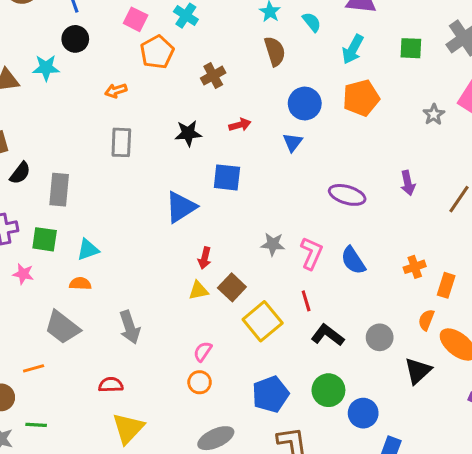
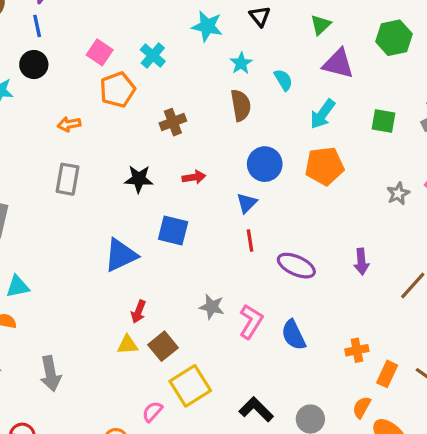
red line: (306, 301) -> (250, 240), moved
pink semicircle: (203, 351) -> (152, 412), moved

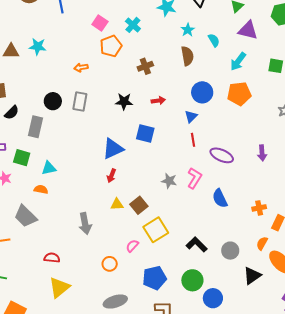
black circle: (34, 65) -> (53, 101), moved
red arrow: (138, 312) -> (111, 176), moved
pink L-shape: (251, 322) -> (195, 178), moved
gray arrow: (50, 374) -> (85, 224), moved

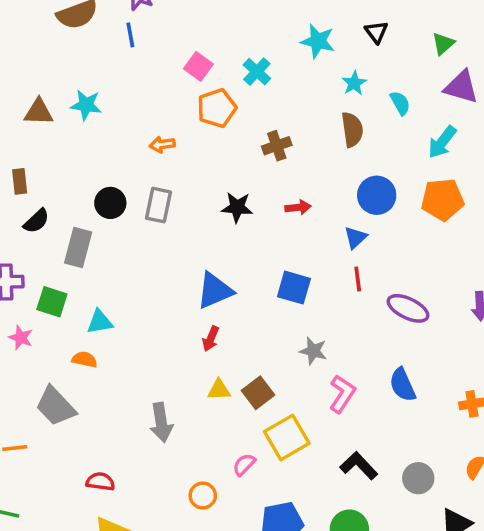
blue square: (145, 134) -> (294, 288), moved
pink L-shape: (195, 178) -> (342, 394), moved

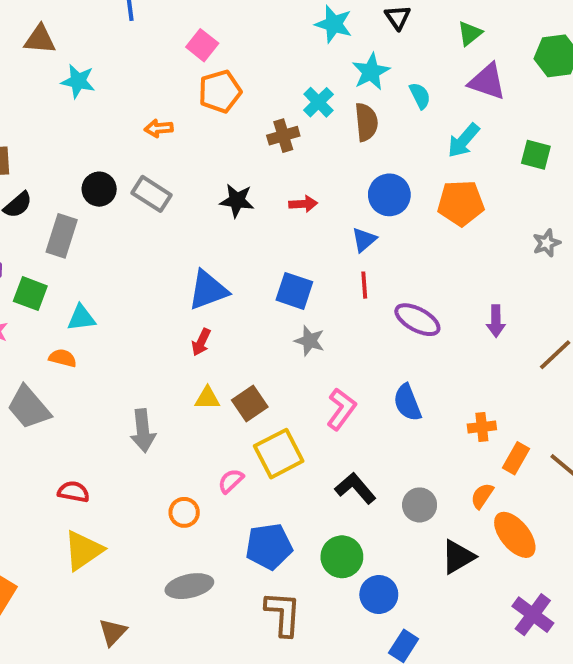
cyan cross: (257, 72) -> (318, 102), moved
cyan star: (354, 83) -> (371, 72), size x1.4
brown triangle: (39, 112) -> (40, 39), moved
gray rectangle: (158, 205) -> (151, 194), turned -72
gray star: (313, 351) -> (310, 341), moved

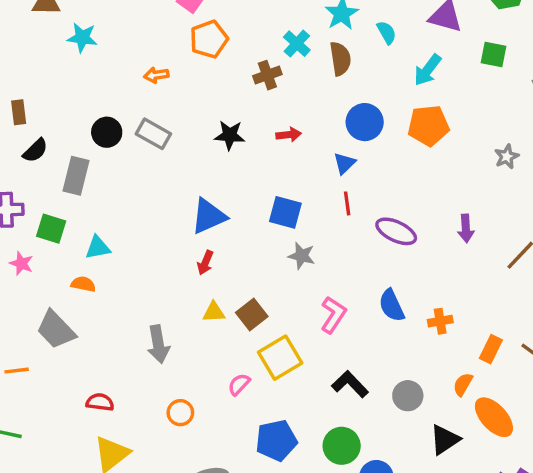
green square: (536, 155) -> (493, 55), moved
orange cross: (482, 427) -> (440, 321), moved
orange circle: (184, 512) -> (180, 413), moved

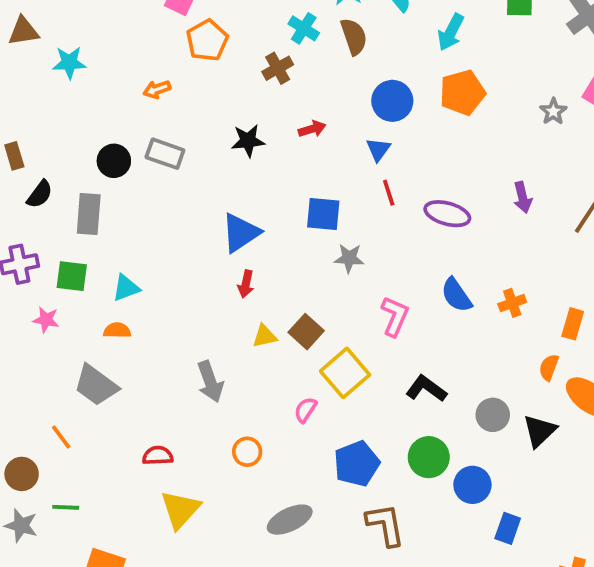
orange line: (17, 371) -> (61, 437), turned 70
gray circle: (408, 396) -> (493, 415), moved

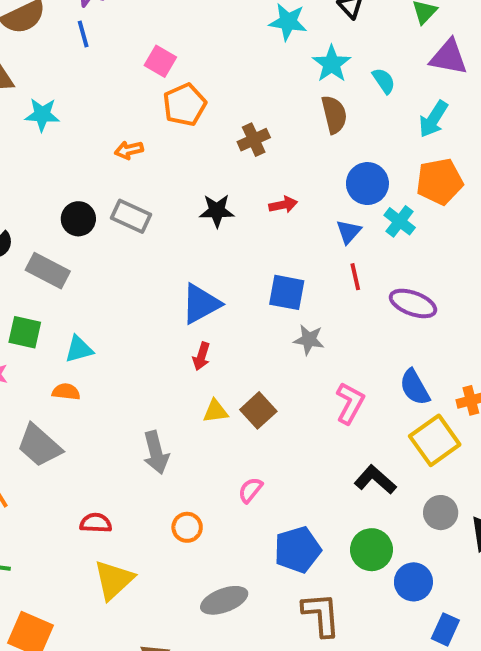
cyan cross: (304, 28) -> (400, 221), moved
gray rectangle: (89, 214) -> (48, 271), turned -72
yellow square: (345, 373) -> (435, 440), moved

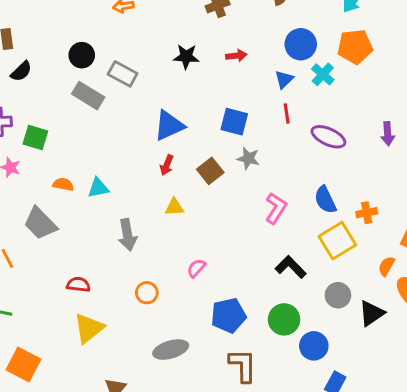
gray rectangle: (131, 216) -> (123, 74), moved
gray rectangle: (48, 271) -> (88, 96), moved
cyan triangle: (79, 349) -> (98, 188), moved
brown square: (258, 410) -> (210, 171), moved

